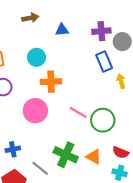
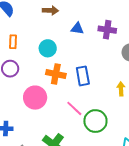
purple cross: (101, 31) -> (107, 30), moved
blue rectangle: (104, 61) -> (83, 76), moved

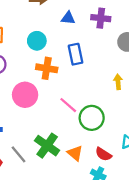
blue rectangle: (83, 76) -> (75, 54), moved

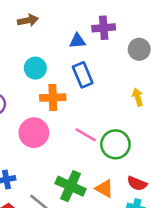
blue triangle: (68, 18) -> (77, 41), moved

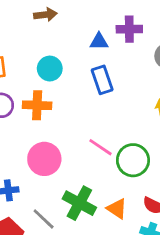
orange cross: (53, 98) -> (37, 105), moved
pink circle: (34, 133) -> (44, 159), moved

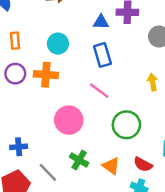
pink line: (100, 147) -> (99, 91), moved
pink circle: (44, 159) -> (69, 120), moved
green cross: (79, 203) -> (79, 160), size x0.7

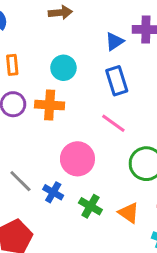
blue triangle: (101, 22) -> (114, 41), turned -35
blue cross: (19, 147) -> (53, 192), moved, turned 35
gray line: (48, 172) -> (20, 181), moved

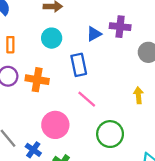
cyan circle: (63, 68) -> (52, 38), moved
blue rectangle: (117, 81) -> (79, 65), moved

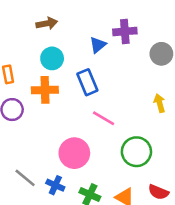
orange cross: (37, 80) -> (45, 90), moved

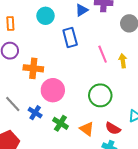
orange cross: (45, 90) -> (33, 68), moved
pink line: (104, 118) -> (103, 54), moved, turned 30

